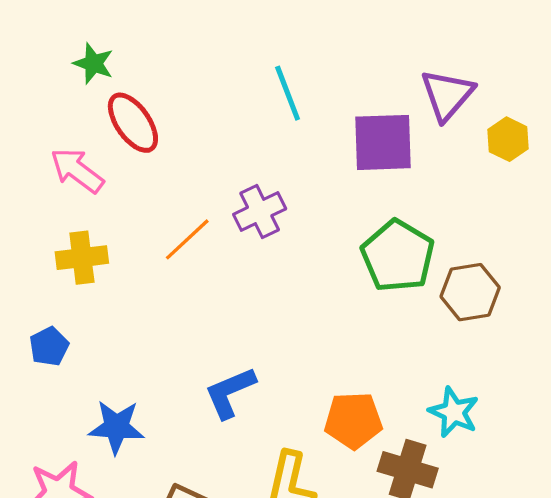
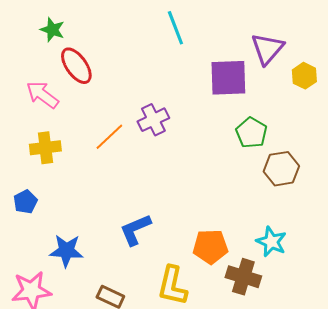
cyan line: (288, 93) -> (175, 28), moved
green pentagon: (398, 256) -> (251, 133), moved, size x0.7

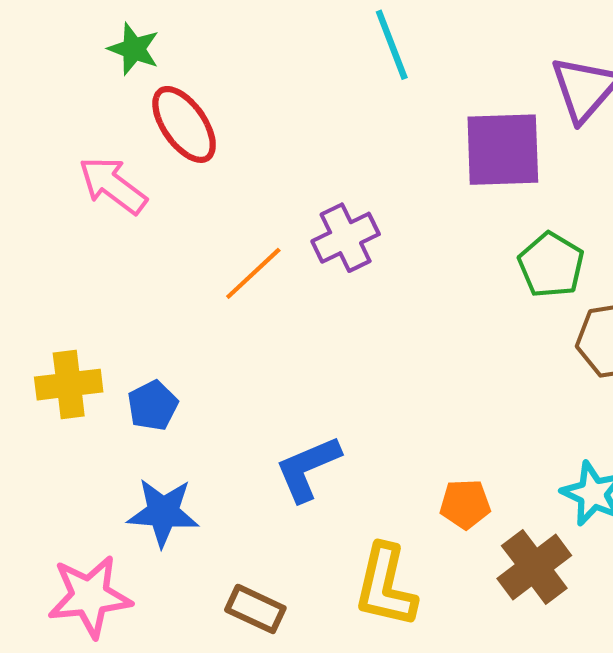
yellow cross: (45, 148) -> (69, 385), moved
blue pentagon: (25, 202) -> (153, 405), moved
orange pentagon: (210, 247) -> (465, 504), size x0.7
brown cross: (243, 277) -> (534, 567), turned 36

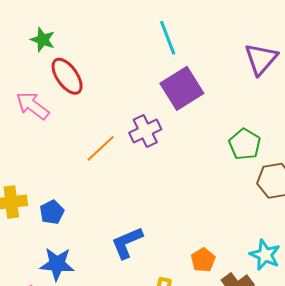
purple square: (503, 150) -> (182, 88), moved, turned -30
orange pentagon: (465, 504) -> (203, 260), turned -30

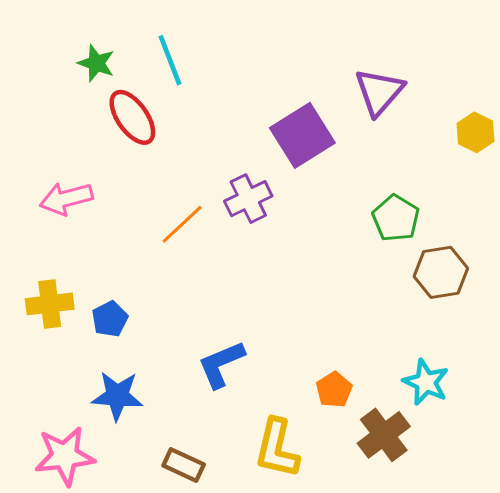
cyan line: (168, 38) -> (170, 60), moved
purple triangle: (261, 59) -> (379, 92), moved
pink arrow: (33, 106) -> (66, 199), moved, turned -52

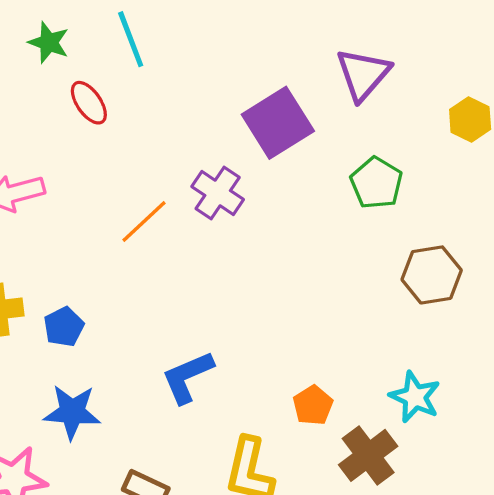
red ellipse: (132, 117) -> (89, 103), size x0.7
purple cross: (248, 199) -> (218, 193), turned -30
green pentagon: (396, 218) -> (376, 183), moved

